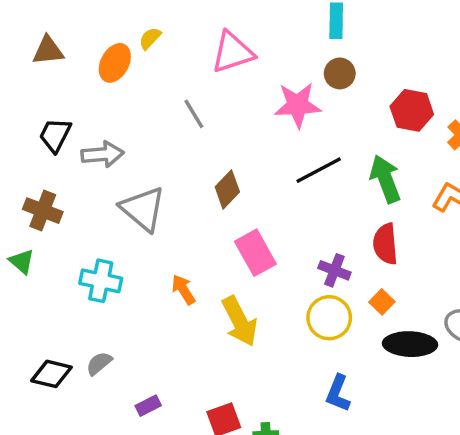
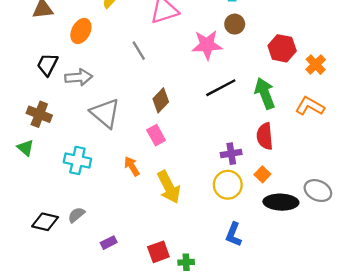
orange ellipse: (115, 63) -> (81, 31), moved
pink rectangle: (255, 253) -> (156, 135), moved, size x0.7
purple cross: (334, 270) -> (231, 154), turned -30

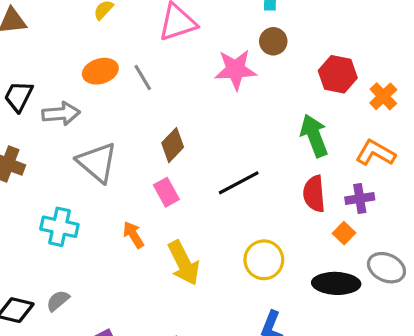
orange ellipse: (81, 31) -> (100, 71), moved, turned 45
black line: (221, 88) -> (239, 183), moved
purple cross: (231, 154) -> (360, 199), moved
orange square: (262, 174) -> (344, 233), moved

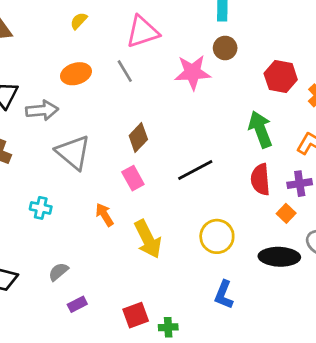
gray line: (143, 77) -> (125, 71), moved
cyan cross: (59, 227) -> (41, 208), size x0.7
gray semicircle: (58, 301) -> (58, 272), moved

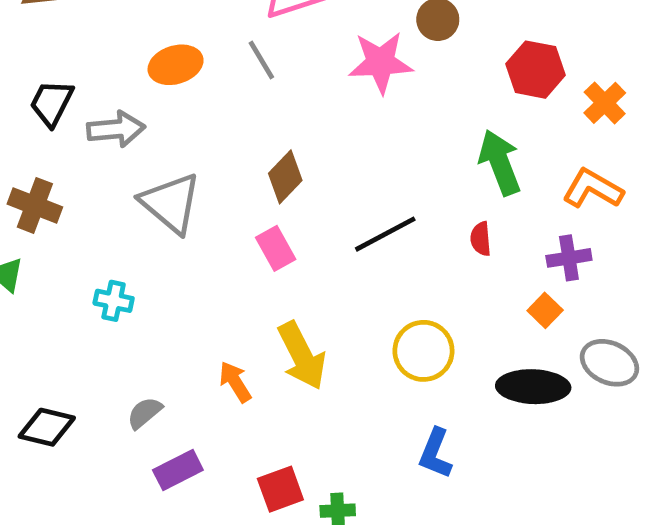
red semicircle: (260, 179) -> (481, 239), moved, size x0.6
orange arrow: (104, 215) -> (235, 382), moved
purple rectangle: (77, 304) -> (178, 470), size x1.4

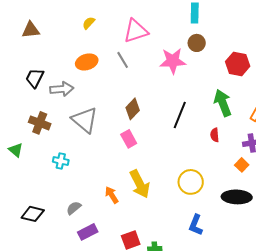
brown cross: (35, 205) -> (40, 123), moved
black line: (385, 234) -> (180, 115), moved, turned -40

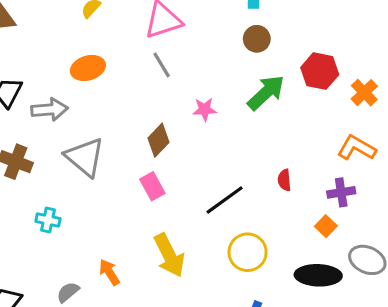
gray line: (123, 60) -> (162, 65), moved
pink star: (173, 61) -> (205, 109), moved, size x0.6
green arrow: (223, 103) -> (266, 93), moved, turned 68
black line: (180, 115) -> (225, 200), moved, turned 32
orange arrow: (112, 195) -> (109, 272), moved

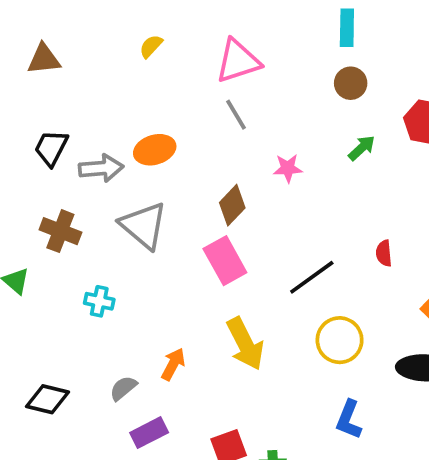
orange ellipse: (88, 68) -> (155, 150), moved
green arrow: (266, 93) -> (362, 148), size x0.6
pink rectangle: (152, 186) -> (225, 261), size x1.4
orange arrow: (109, 272) -> (173, 364), turned 60

